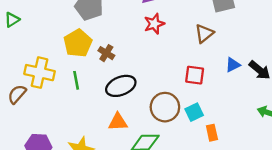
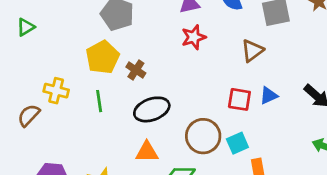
blue triangle: (233, 65) -> (269, 96), moved
yellow cross: (40, 73) -> (56, 91), size x0.7

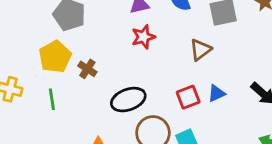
red square: (239, 99) -> (188, 97), turned -30
black ellipse: (152, 109) -> (128, 100), moved

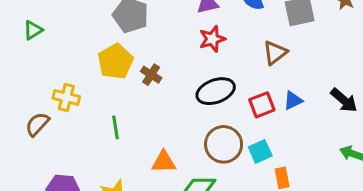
green line: (52, 99) -> (116, 127), moved
black ellipse: (128, 100) -> (216, 91), moved

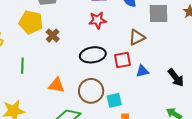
yellow pentagon: (115, 61) -> (31, 22), turned 30
red square: (262, 105) -> (122, 60), moved
orange triangle: (164, 162) -> (56, 85), moved

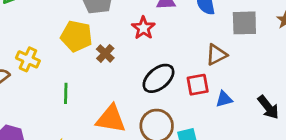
red star: (97, 20) -> (143, 28), moved, turned -30
black ellipse: (93, 55) -> (158, 78), turned -30
orange triangle: (56, 85) -> (111, 119), size x1.4

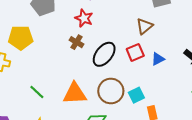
yellow pentagon: (76, 36) -> (21, 38), moved
brown cross: (105, 53) -> (76, 42), moved
green line: (66, 93) -> (37, 92), moved, turned -35

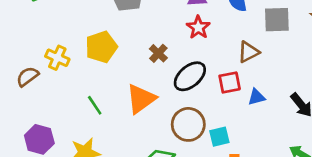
red star: (84, 18) -> (198, 27), moved
yellow pentagon: (21, 38) -> (101, 47), moved, turned -30
orange triangle: (75, 93) -> (141, 99), moved, turned -45

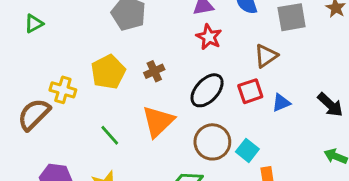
brown cross: (158, 53) -> (154, 71), moved, turned 30
brown semicircle: (27, 77) -> (34, 114), size x1.4
cyan square: (219, 137) -> (247, 150), turned -30

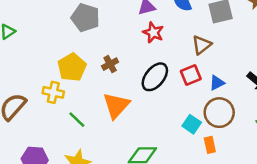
yellow cross: (63, 90) -> (53, 92), moved
brown circle: (212, 142) -> (219, 113), moved

